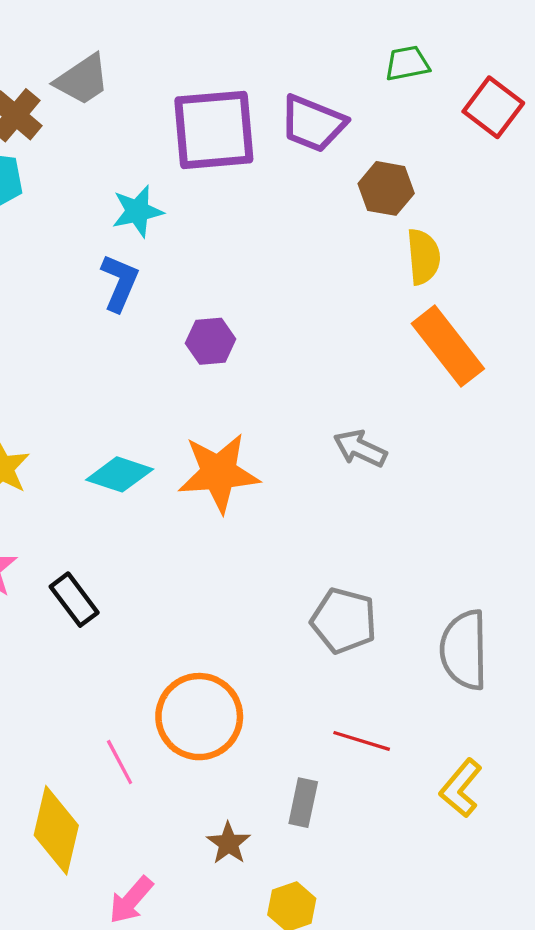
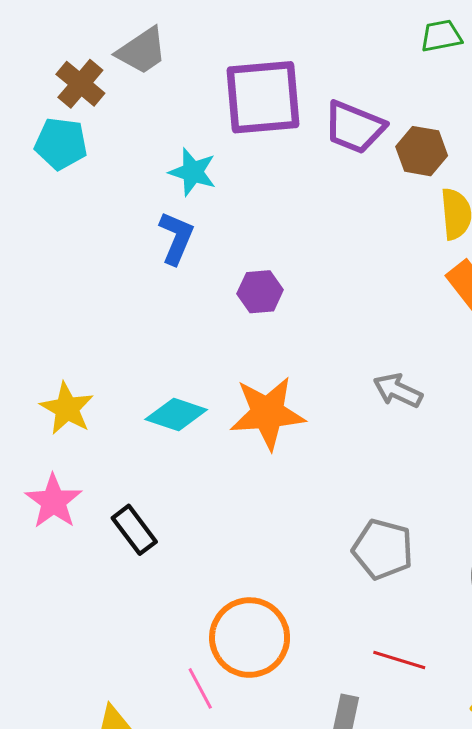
purple trapezoid: (313, 123) -> (354, 127), moved
cyan star: (137, 211) -> (193, 172), turned 30
pink line: (120, 762) -> (200, 688), moved

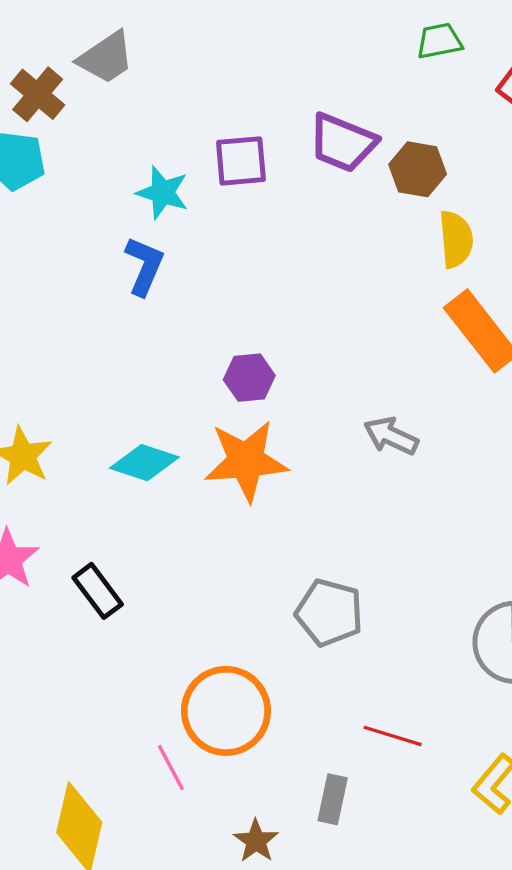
purple square: (263, 97) -> (241, 161), moved, size x0.6
purple hexagon: (260, 292) -> (249, 378), moved
gray pentagon: (383, 549) -> (329, 613), moved

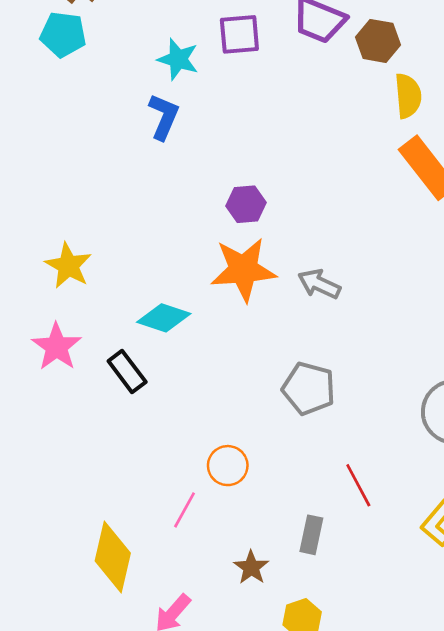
gray arrow: (391, 436) -> (319, 284), moved
cyan diamond: (144, 463) -> (164, 318), moved
orange circle: (226, 711) -> (228, 466), size x0.6
red line: (393, 736) -> (358, 485), turned 45
pink line: (171, 768) -> (185, 510), turned 57

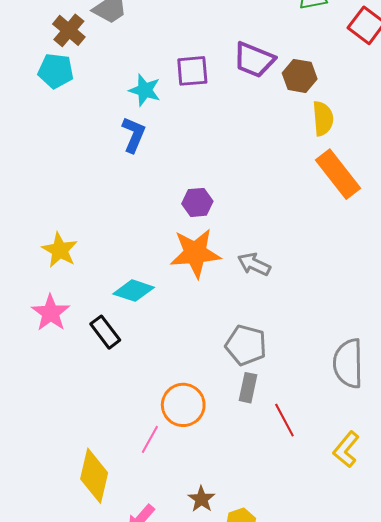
orange circle: (228, 466) -> (183, 405), size x1.4
gray rectangle: (311, 535) -> (248, 388), moved
brown star: (251, 567) -> (201, 499), moved

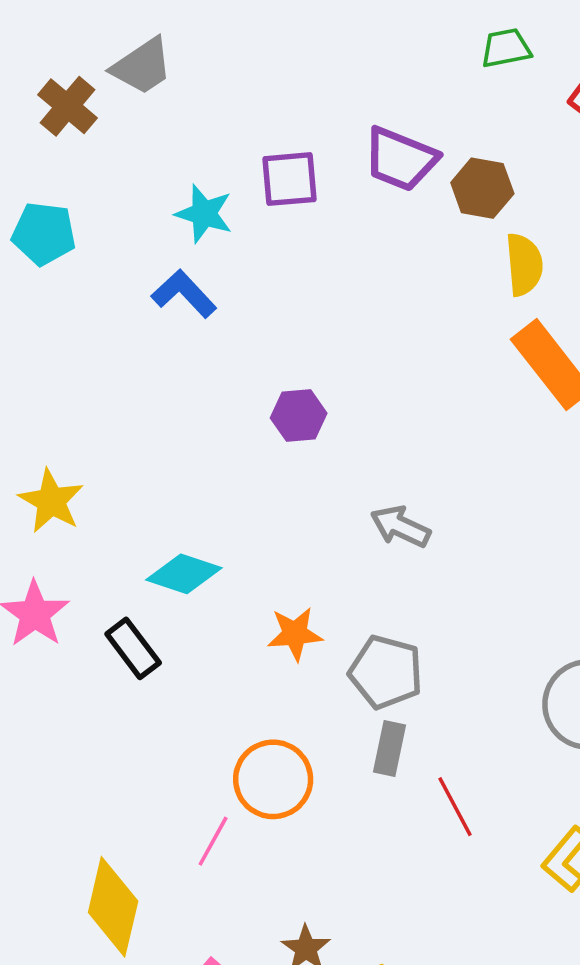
cyan pentagon: (56, 71) -> (44, 234), moved
blue L-shape: (134, 135) -> (184, 294), turned -66
orange star: (195, 253) -> (295, 634), moved, size x0.6

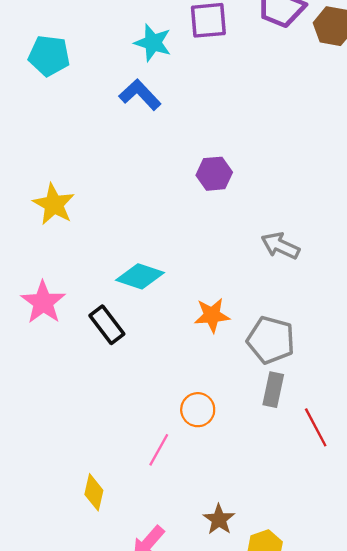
yellow star: (51, 501) -> (54, 204), moved
orange circle: (273, 779) -> (198, 410), size x0.7
yellow diamond: (113, 907) -> (94, 492), size x0.6

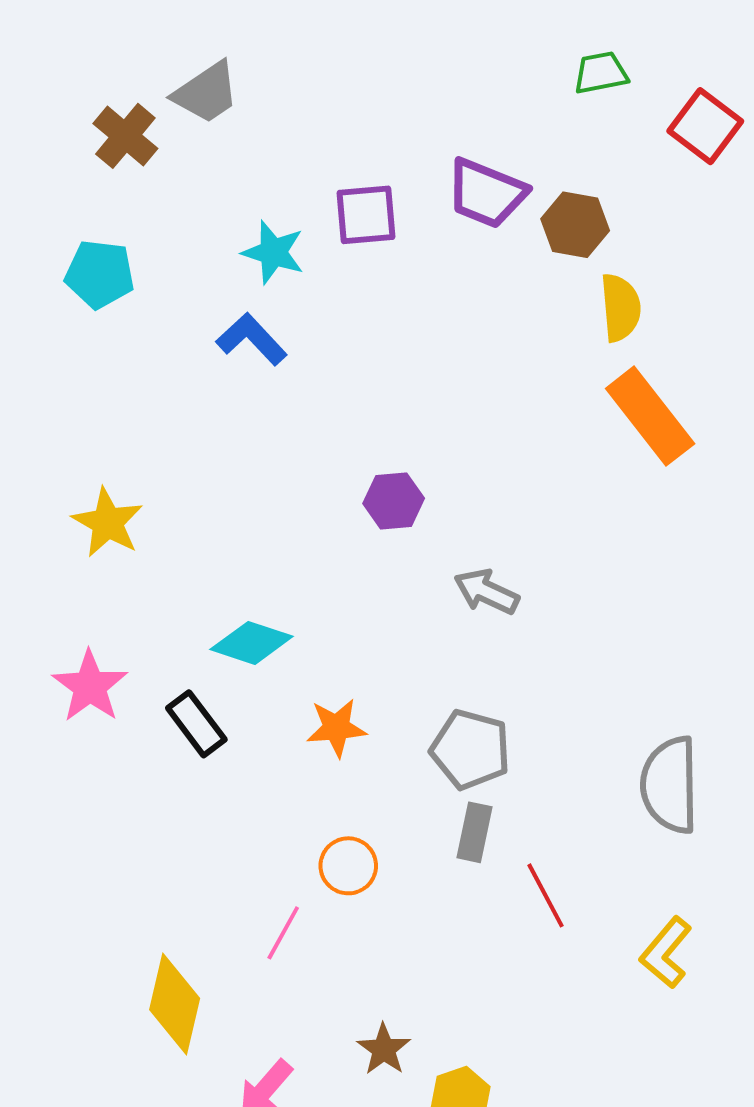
purple hexagon: (214, 174) -> (394, 501), moved
orange star: (212, 315) -> (336, 728), moved
yellow diamond: (94, 492) -> (175, 1004), size x1.6

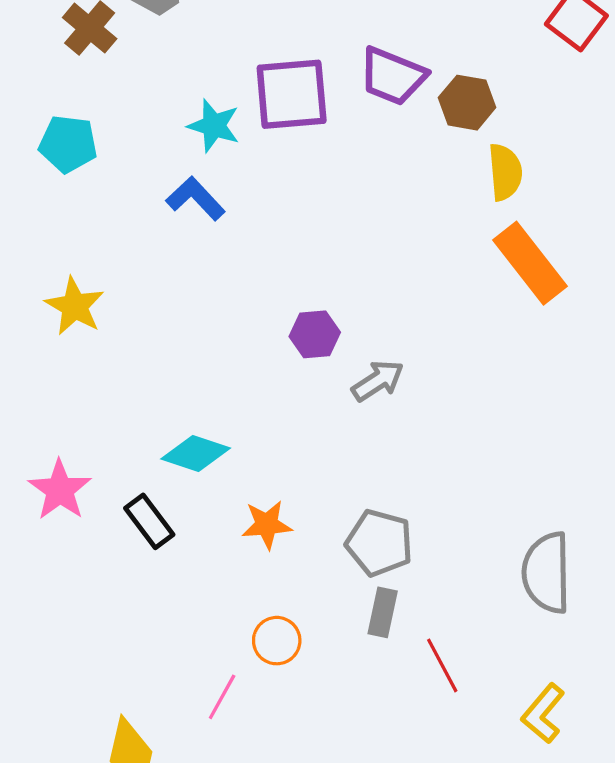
purple square: (366, 215) -> (292, 94), size x1.4
yellow star: (108, 523) -> (75, 306), moved
gray arrow: (486, 592) -> (378, 381), moved, turned 122

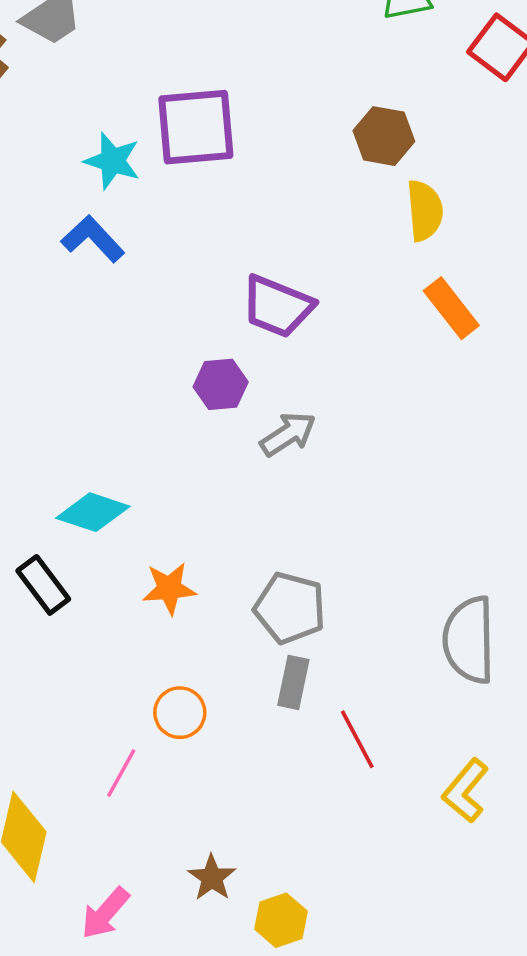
purple trapezoid: (393, 76) -> (277, 306), moved
orange rectangle: (530, 263) -> (451, 308), size x0.7

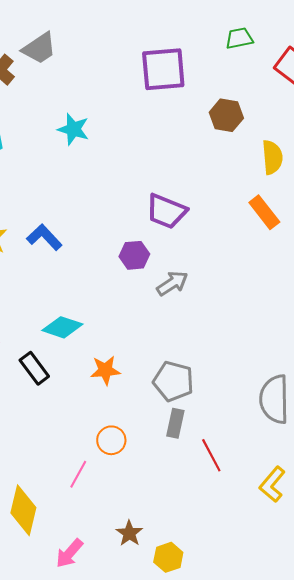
purple square: (196, 127) -> (163, 69), moved
yellow semicircle: (425, 211) -> (272, 157), moved
blue L-shape: (93, 239) -> (44, 237), moved

